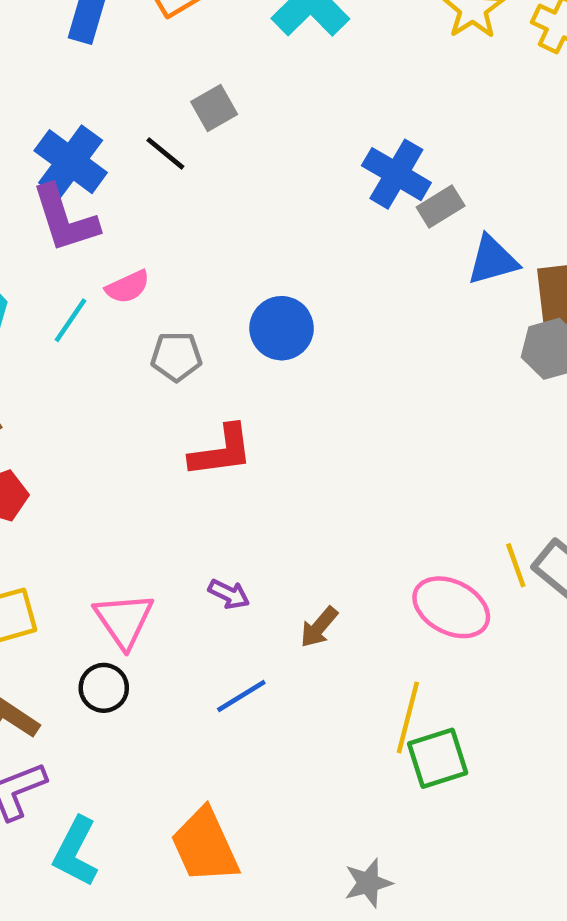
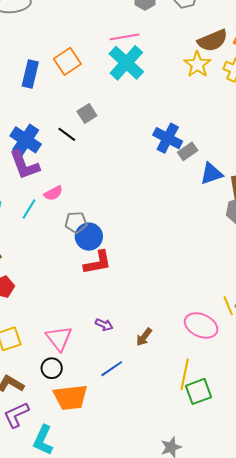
blue circle: (282, 328) -> (89, 237), moved
orange trapezoid: (205, 846) -> (70, 397), moved, turned -69

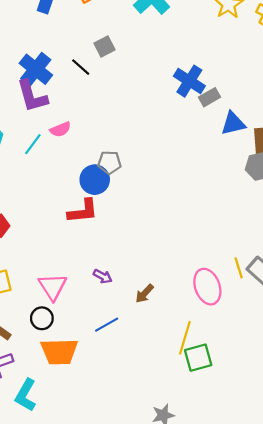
gray pentagon: (76, 222) -> (109, 163), moved
red L-shape: (98, 263) -> (83, 211), moved
pink ellipse: (201, 325) -> (207, 287), turned 40

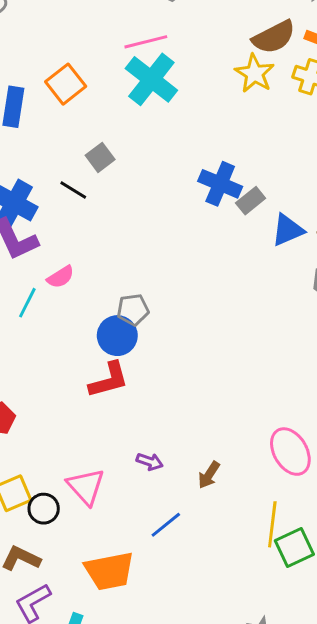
black circle: (42, 318) -> (44, 509), moved

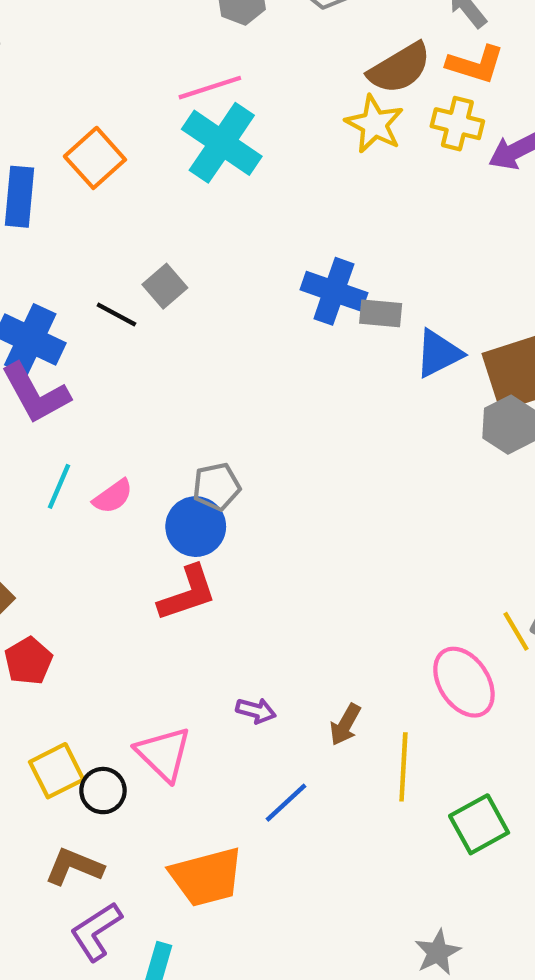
gray square: (100, 157) -> (165, 286), moved
gray rectangle: (251, 201) -> (381, 313), turned 48
pink semicircle: (61, 277) -> (113, 496), moved
yellow line: (272, 524) -> (403, 767), moved

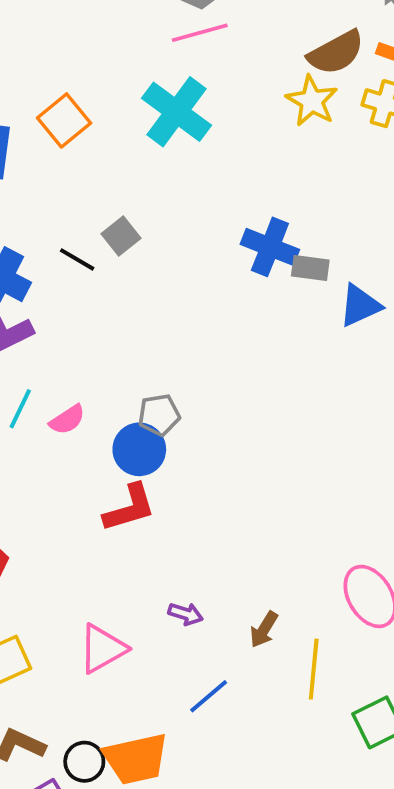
pink line: (210, 88) -> (200, 33), moved
pink triangle: (163, 754) -> (102, 649), turned 44
black circle: (103, 791) -> (84, 762), moved

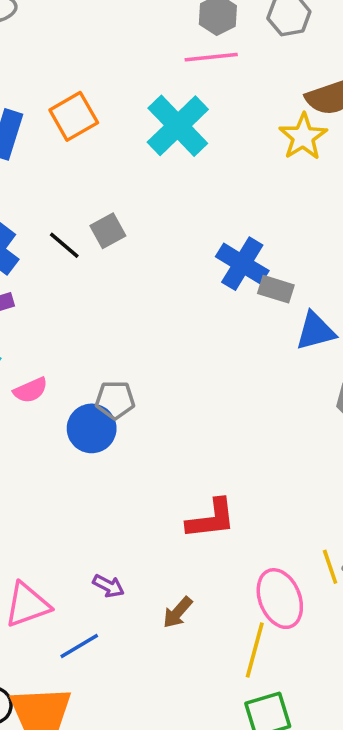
red L-shape: (129, 508) -> (211, 519), moved
yellow line: (314, 669) -> (255, 650), moved
blue line: (209, 696) -> (79, 646), moved

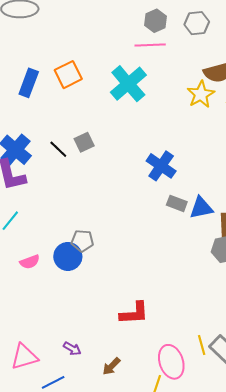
gray rectangle: (276, 289) -> (177, 203), moved
pink semicircle: (31, 390) -> (30, 262), moved

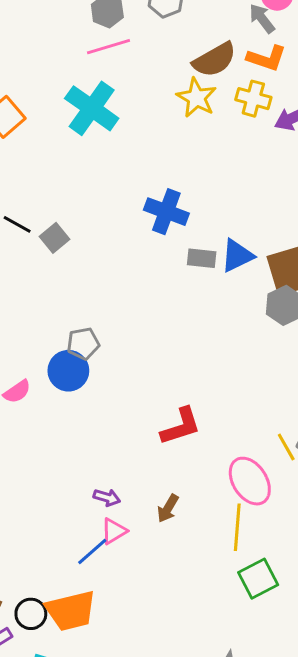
gray square: (84, 142) -> (55, 238), moved
pink triangle: (24, 357) -> (114, 531), moved, size x0.7

